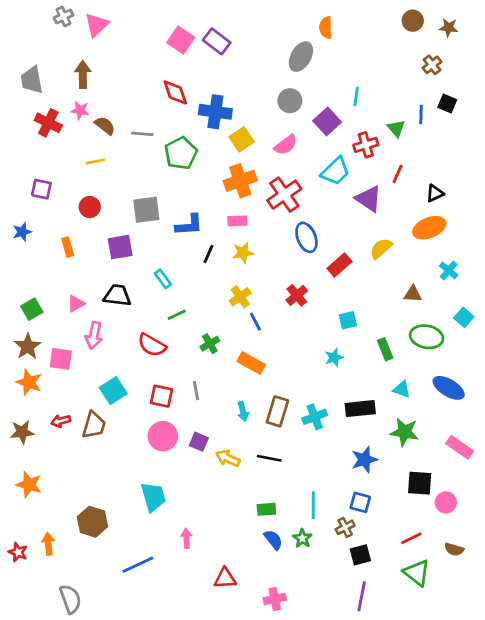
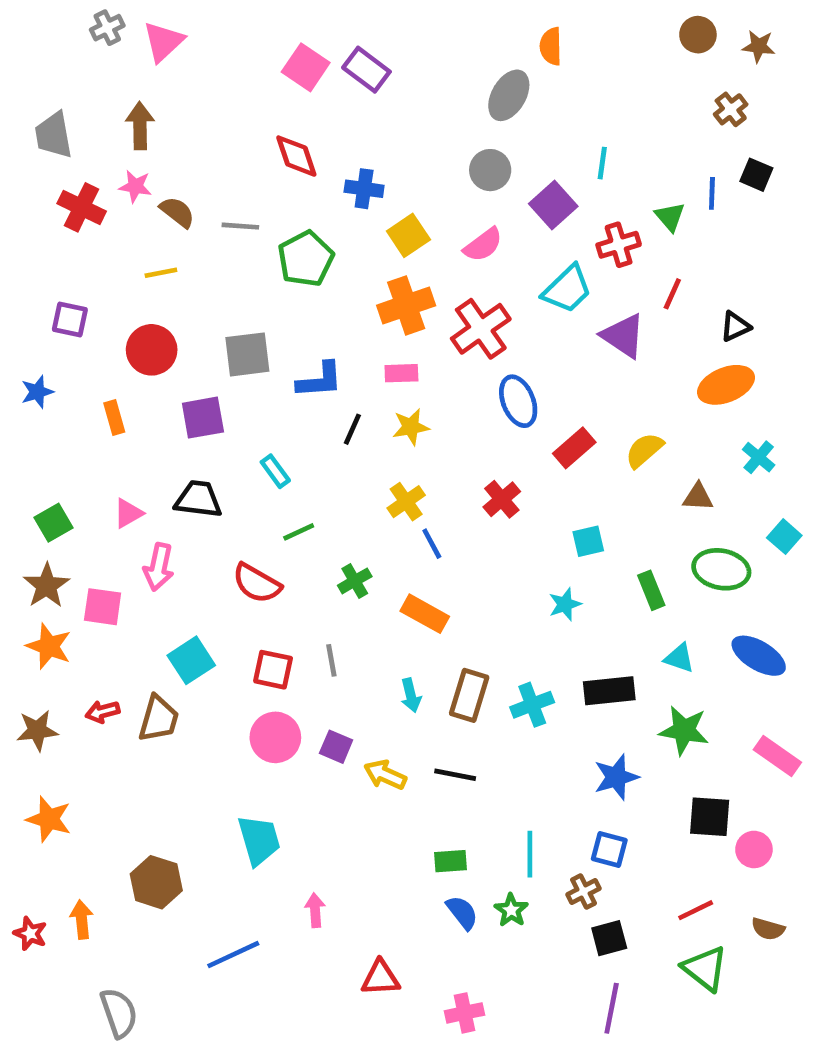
blue cross: (215, 112) -> (364, 189), size x0.7
red circle: (90, 207) -> (152, 350), size x1.4
yellow semicircle: (381, 248) -> (644, 450), moved

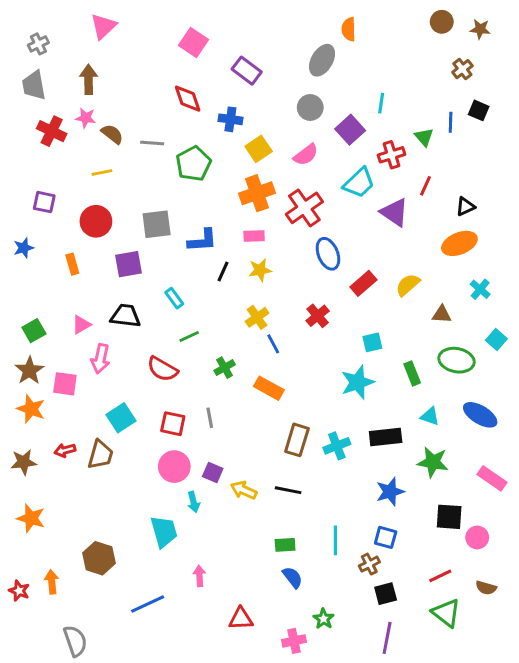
gray cross: (107, 28) -> (38, 44), moved
purple rectangle: (366, 70) -> (247, 71), moved
cyan star: (565, 604) -> (358, 382), size x1.6
cyan arrow: (411, 695) -> (193, 502), moved
green star: (511, 910) -> (324, 619), moved

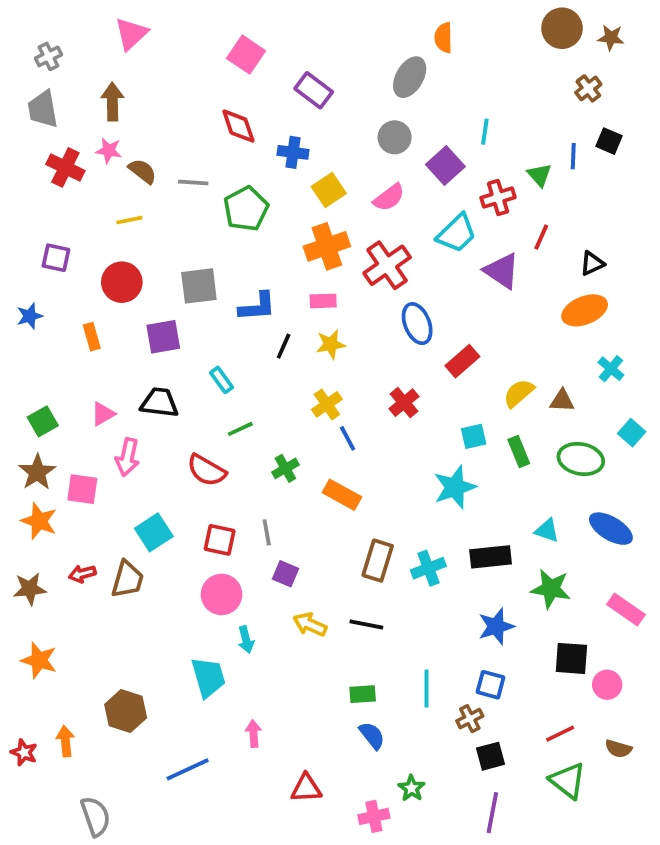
brown circle: (442, 22) -> (562, 28), size x1.4
yellow semicircle: (408, 285) -> (519, 393), moved
green rectangle: (412, 373) -> (519, 451), moved
purple square: (213, 472) -> (285, 574), moved

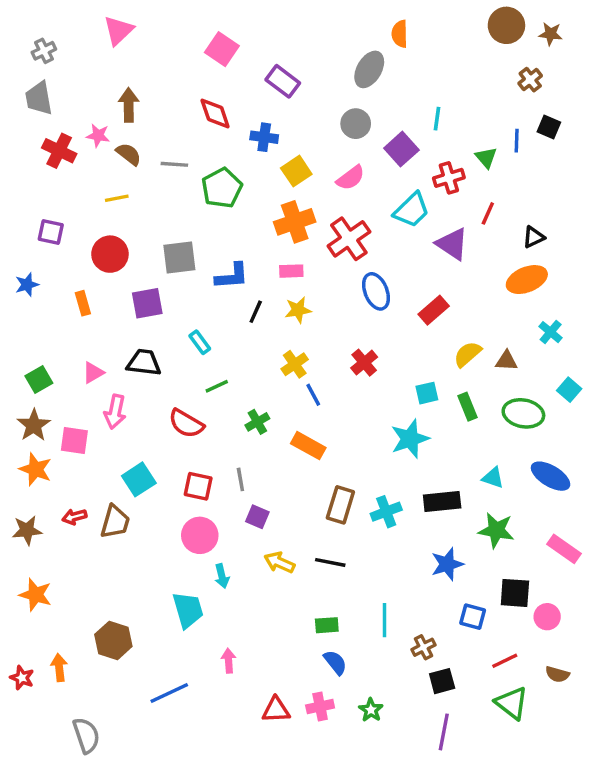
brown arrow: (112, 102) -> (129, 105), moved
red rectangle: (462, 361) -> (434, 310), moved
blue square: (491, 685) -> (473, 617), moved
pink cross: (374, 816) -> (320, 707), moved

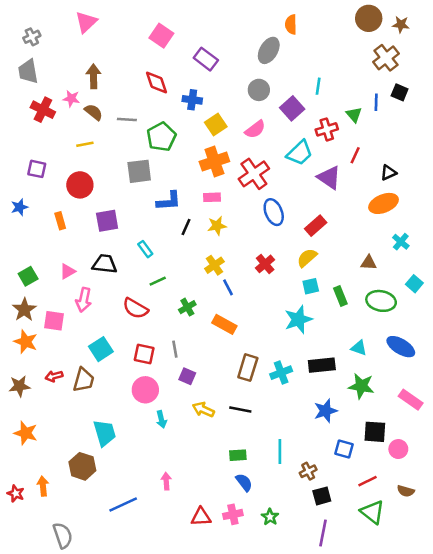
brown cross: (530, 80) -> (386, 58), size x1.5
gray square: (179, 257) -> (139, 171), moved
yellow semicircle: (467, 354) -> (307, 258), moved
cyan trapezoid: (188, 610) -> (105, 433), moved

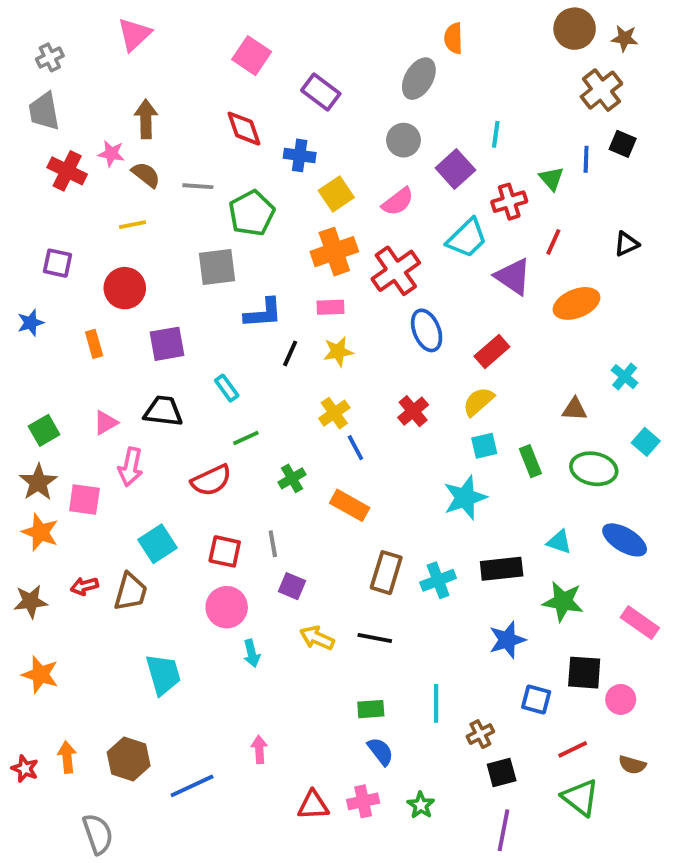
black triangle: (388, 173) -> (626, 244), moved
orange ellipse: (384, 203) -> (576, 303), moved
red semicircle: (135, 308) -> (211, 480), turned -55
brown hexagon: (82, 466) -> (129, 759), moved

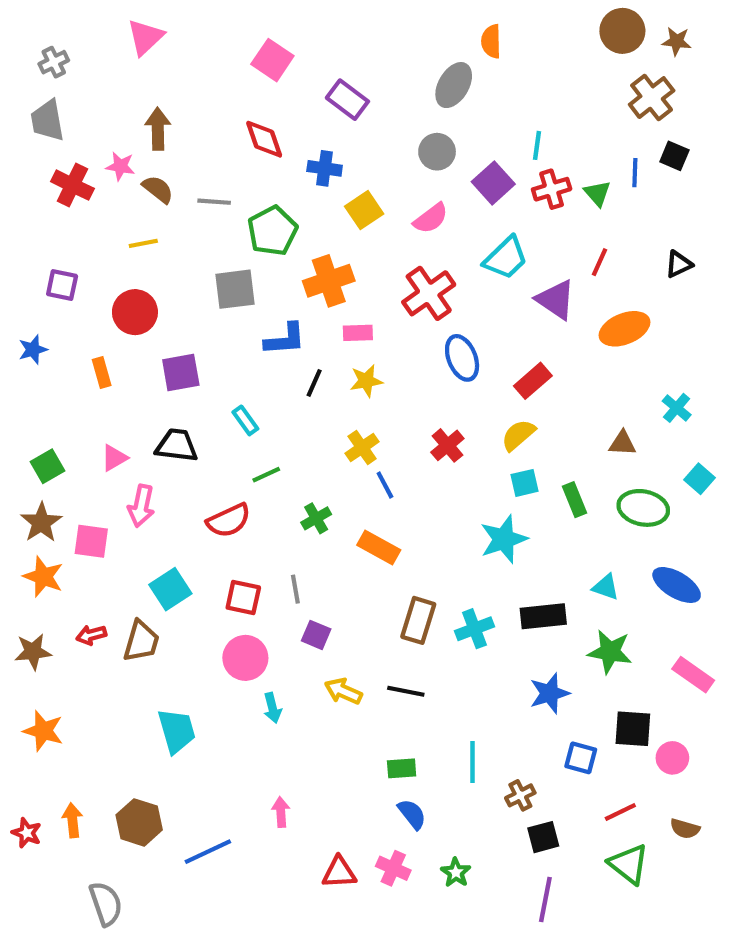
red cross: (509, 202) -> (552, 189), moved
orange cross: (334, 252) -> (329, 281), moved
pink cross: (363, 801) -> (393, 868), turned 36

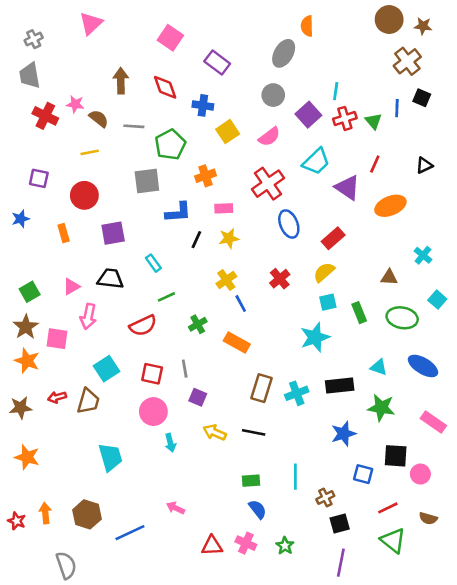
brown arrow: (158, 129) -> (121, 81), moved
orange cross: (329, 281) -> (205, 176), size x0.7
pink arrow: (281, 812) -> (176, 508), turned -60

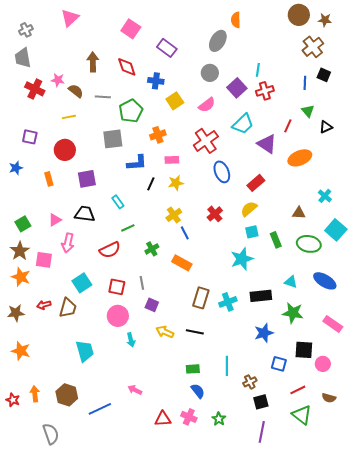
green triangle: (373, 121) -> (308, 111), moved
cyan square: (437, 300) -> (336, 230), size x1.5

